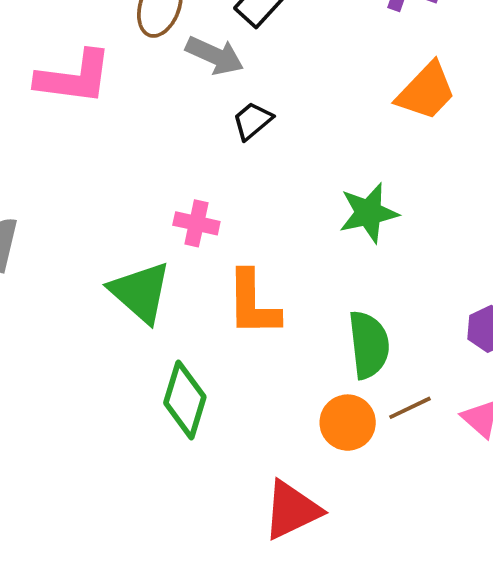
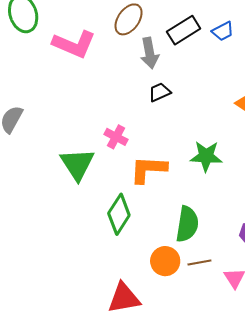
gray arrow: (215, 55) -> (150, 53), turned 40
orange L-shape: (253, 304) -> (148, 169), moved, turned 78
green diamond: (185, 400) -> (119, 214), moved

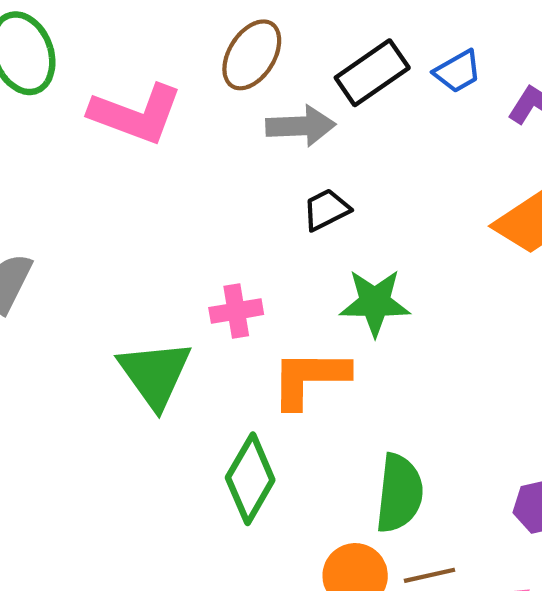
gray arrow: (150, 53) -> (301, 126), turned -80
pink cross: (116, 137) -> (236, 311), turned -35
green star: (206, 156) -> (375, 303), moved

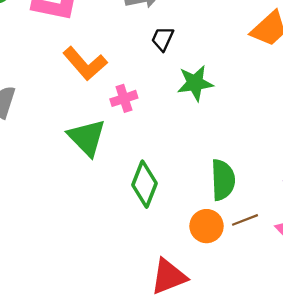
black trapezoid: (326, 210) -> (163, 39), turned -30
orange L-shape: (310, 378) -> (85, 64), moved, turned -123

